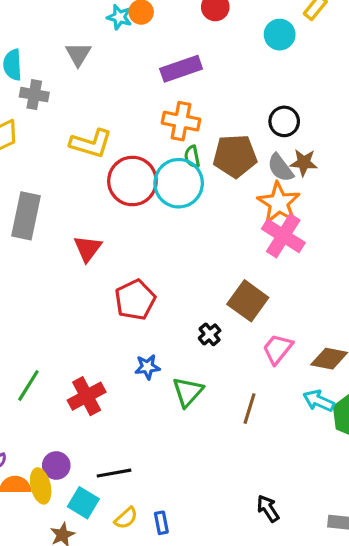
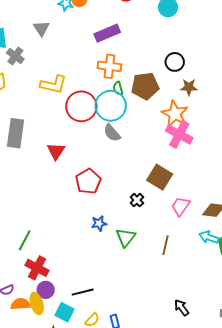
gray cross: (34, 95) -> (15, 56), turned 30
gray semicircle: (280, 168) -> (112, 133), moved
red cross: (87, 396) -> (37, 268), moved, turned -30

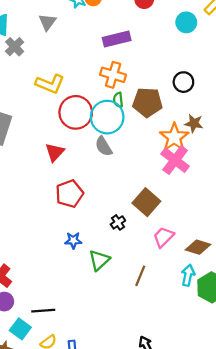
brown star: (189, 87) -> (194, 123), moved
red triangle: (56, 151) -> (55, 152), moved
cyan arrow: (209, 237) -> (188, 275), turned 72

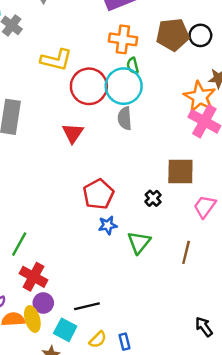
brown pentagon: (147, 102) -> (173, 35), moved
gray semicircle: (104, 146) -> (125, 118), turned 36
red pentagon: (69, 194) -> (98, 194), moved
brown square: (146, 202) -> (180, 172), turned -32

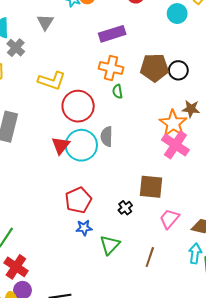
cyan circle: (124, 86) -> (81, 145), moved

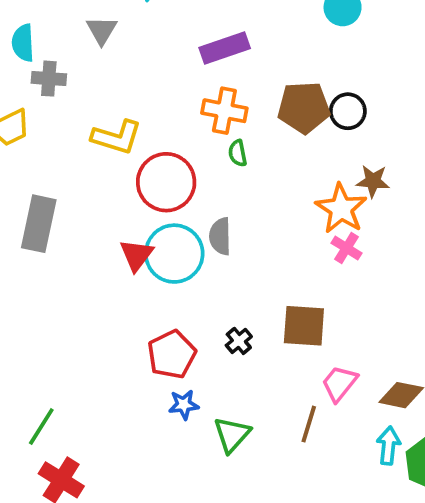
gray cross: (16, 48) -> (49, 79), turned -36
pink cross: (175, 145) -> (347, 248), size x0.6
black cross: (125, 208) -> (239, 341), moved
brown line: (150, 257) -> (309, 424), moved

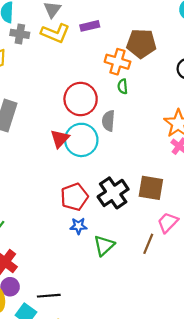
purple rectangle: (225, 48) -> (90, 26), moved, size x0.7
brown pentagon: (304, 107) -> (141, 44), moved
yellow L-shape: (117, 137) -> (55, 33), moved
gray semicircle: (220, 236) -> (108, 121), moved
black cross: (239, 341) -> (113, 193), size x2.0

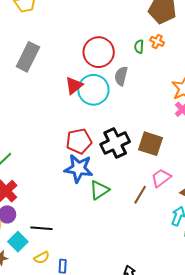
orange cross: (117, 62) -> (157, 41), moved, size x0.6
blue star: (78, 226) -> (79, 168), size x1.8

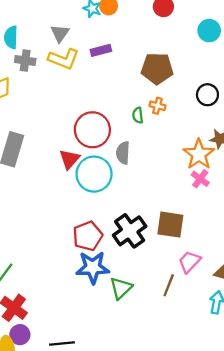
red triangle: (74, 86) -> (69, 159), moved

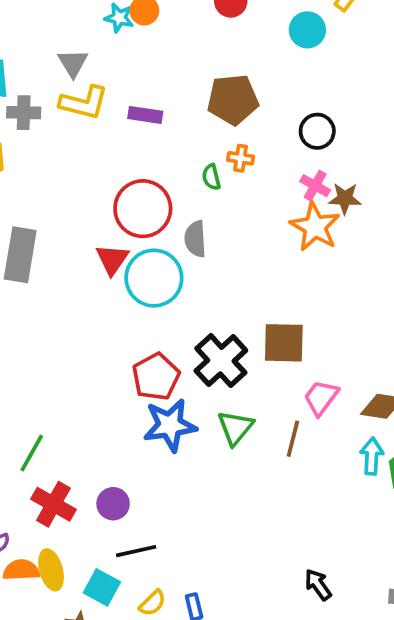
purple rectangle: (101, 50) -> (145, 115), moved, turned 30
pink cross: (200, 179) -> (315, 186), moved
green triangle: (121, 288) -> (235, 428), moved
purple circle: (20, 335) -> (113, 504), moved

